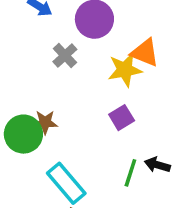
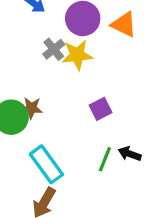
orange triangle: (145, 53) -> (124, 24), moved
yellow star: (125, 70) -> (77, 55), moved

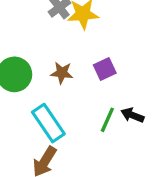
brown star: (31, 108) -> (62, 73), moved

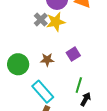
black arrow: (132, 115) -> (86, 99), moved, turned 104

